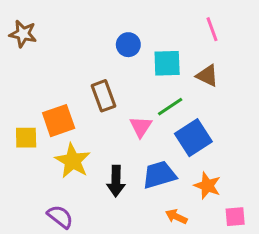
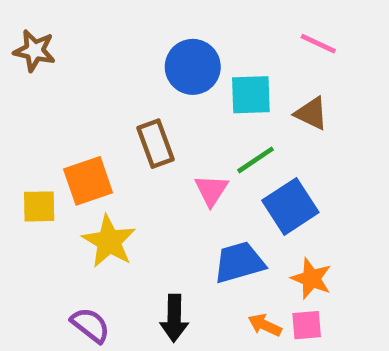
pink line: (212, 29) -> (318, 44), turned -45
blue circle: (128, 45) -> (193, 67), size x1.5
black arrow: (116, 181) -> (174, 318), moved
pink square: (235, 217) -> (307, 325), moved

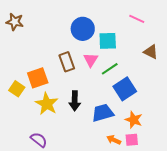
brown triangle: (311, 113) -> (151, 52), moved
pink triangle: (211, 190) -> (91, 60), moved
yellow square: (39, 206) -> (17, 89), turned 35
black arrow: (174, 318) -> (75, 101), moved

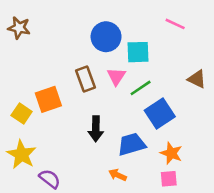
brown triangle: (151, 52) -> (197, 79), moved
yellow star: (47, 104) -> (22, 154), moved
orange arrow: (114, 140) -> (118, 175), moved

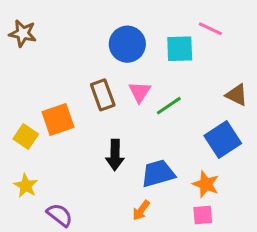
cyan square: (138, 52) -> (180, 49), moved
blue square: (160, 114) -> (223, 140), moved
yellow star: (22, 154) -> (26, 186), size x0.7
orange arrow: (118, 175) -> (141, 210), turned -78

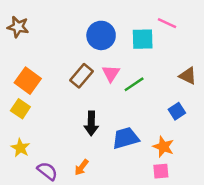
brown rectangle: (103, 95) -> (82, 76), turned 60
orange square: (58, 120) -> (28, 81), moved, turned -35
blue square: (223, 140) -> (177, 111), size x0.6
orange arrow: (141, 210) -> (82, 167), moved

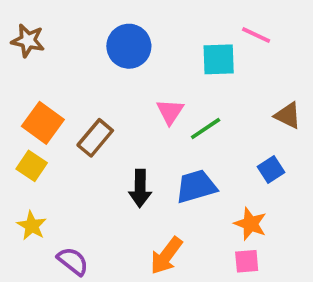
blue circle: (101, 35) -> (129, 46), moved
brown rectangle: (82, 76) -> (95, 138), moved
blue trapezoid: (125, 138) -> (196, 186), moved
orange arrow: (82, 167) -> (166, 256), moved, size x1.5

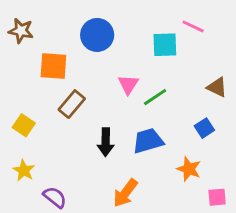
orange square: (43, 123) -> (53, 66), moved, turned -32
pink square: (247, 261) -> (217, 197), moved

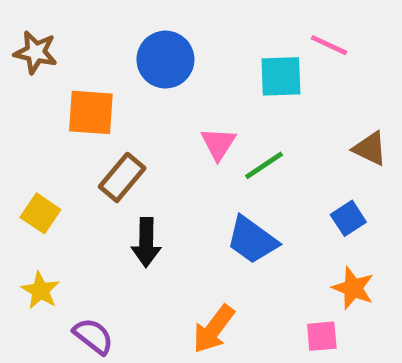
blue trapezoid: (148, 141) -> (252, 240), turned -128
black arrow: (106, 142) -> (146, 242), moved
orange star: (189, 169) -> (353, 288), moved
pink square: (217, 197) -> (322, 336), moved

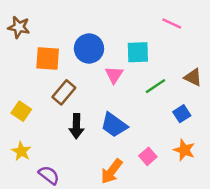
blue circle: (165, 60) -> (89, 49), moved
cyan square: (281, 76) -> (138, 52), moved
green line: (264, 165) -> (155, 86), moved
blue trapezoid: (252, 240) -> (114, 125), moved
pink square: (322, 336) -> (148, 156), moved, turned -36

